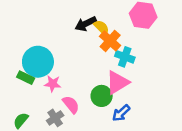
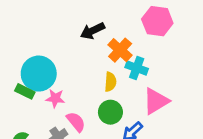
yellow semicircle: (102, 27) -> (110, 82), moved, turned 49
pink triangle: (117, 82) -> (156, 101), moved

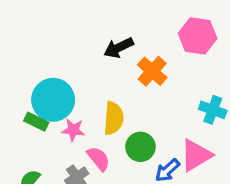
cyan cross: (137, 68) -> (213, 110), moved
yellow semicircle: (110, 82) -> (114, 118), moved, size x1.4
pink triangle: (156, 101) -> (196, 155), moved

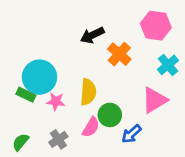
cyan cross: (213, 110) -> (168, 65), moved, turned 30
pink triangle: (196, 155) -> (154, 100), moved
pink semicircle: (98, 159) -> (91, 127), moved, turned 70

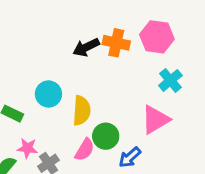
orange cross: (119, 54) -> (116, 43), moved, turned -30
cyan circle: (39, 77) -> (48, 94), moved, size x0.7
pink star: (56, 101) -> (27, 148), moved

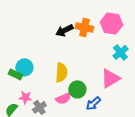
cyan circle: (48, 94) -> (24, 67), moved
pink semicircle: (85, 150) -> (63, 98), turned 35

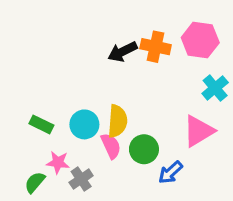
cyan circle: (24, 67) -> (84, 124), moved
pink semicircle: (63, 98) -> (111, 146), moved, turned -91

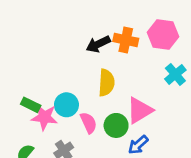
yellow semicircle: (117, 121) -> (106, 83), moved
pink triangle: (199, 131) -> (140, 110), moved
pink star: (58, 162) -> (44, 117), moved, size x1.4

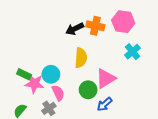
pink semicircle: (89, 123) -> (58, 93), moved

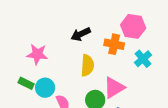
orange cross: (95, 26) -> (114, 44), moved
cyan circle: (51, 74) -> (45, 88), moved
pink star: (34, 84) -> (37, 54), moved

